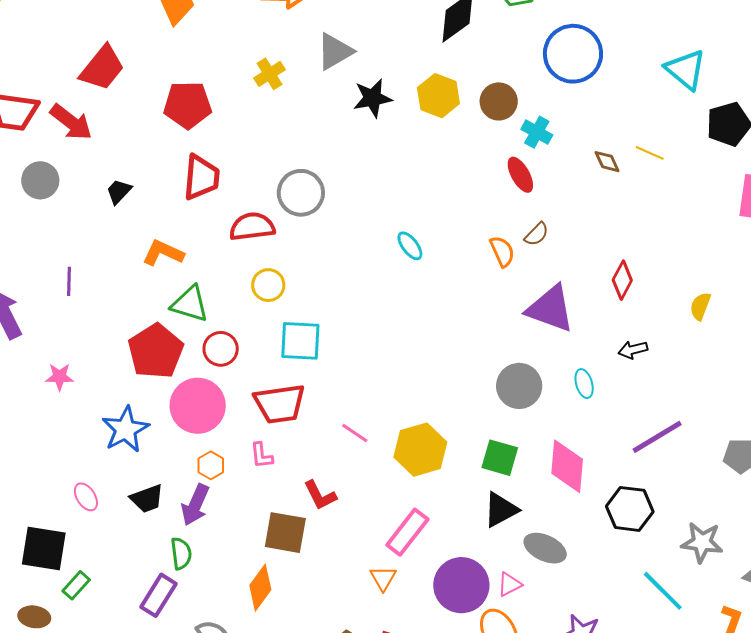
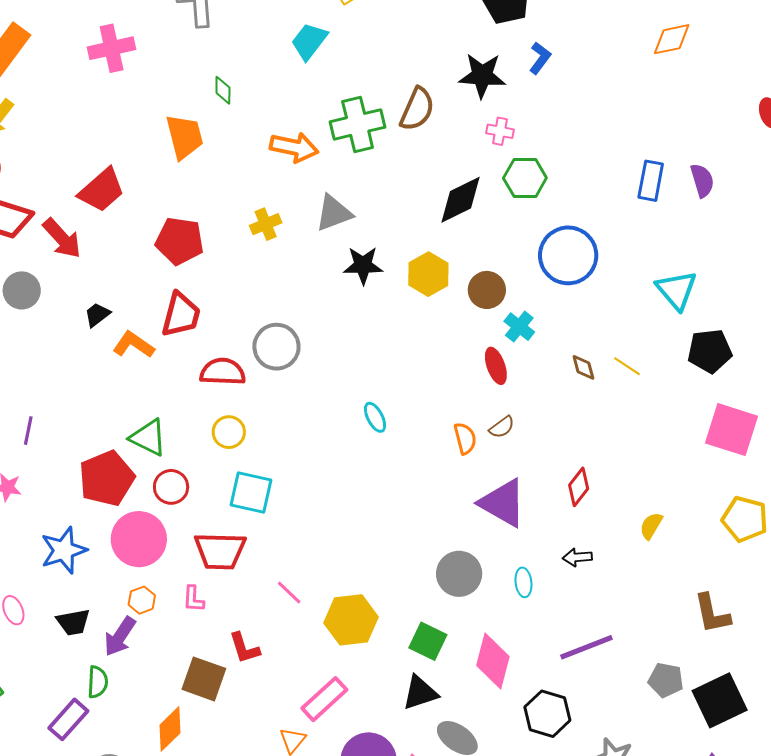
orange L-shape: (163, 253) -> (133, 345), moved
purple line: (69, 281) -> (28, 431), moved

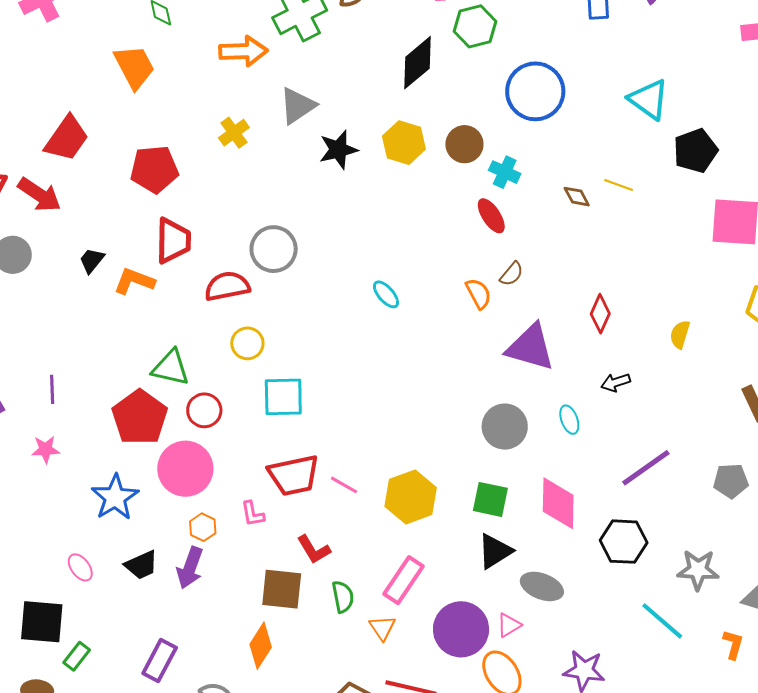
red trapezoid: (220, 551) -> (294, 475), moved
green semicircle: (98, 682) -> (343, 597), moved

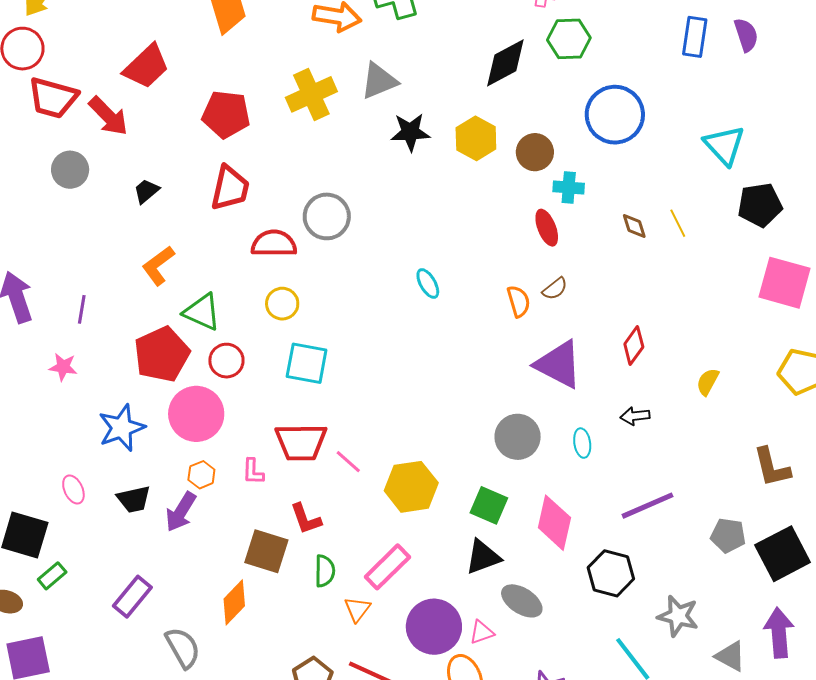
yellow cross: (234, 133) -> (311, 94), size x1.6
cyan cross: (505, 172) -> (569, 188), turned -32
yellow line: (619, 185) -> (678, 223), turned 32
orange L-shape: (134, 281) -> (158, 266), moved, turned -69

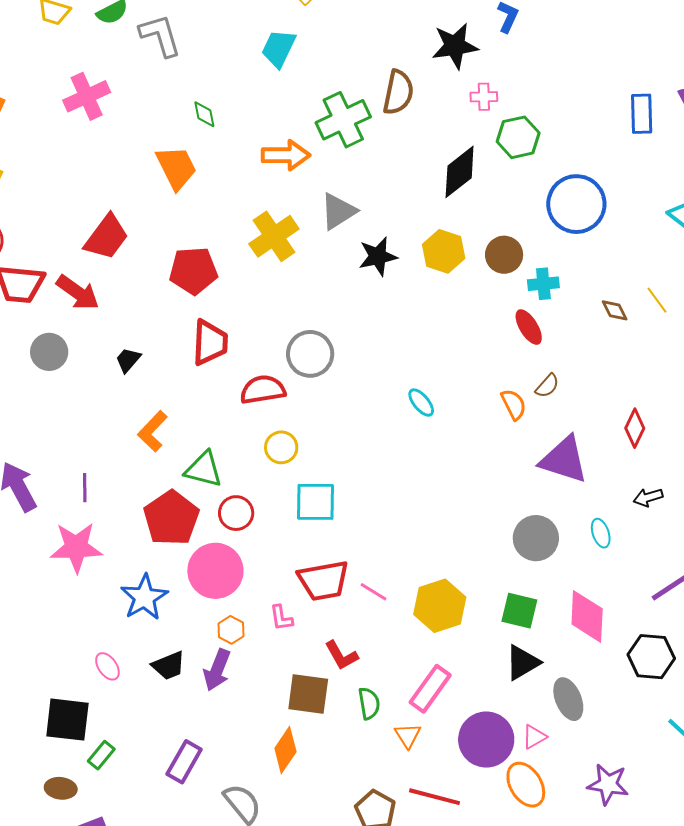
pink star: (63, 367) -> (76, 547), size x1.8
gray ellipse: (522, 601) -> (568, 699), turned 45

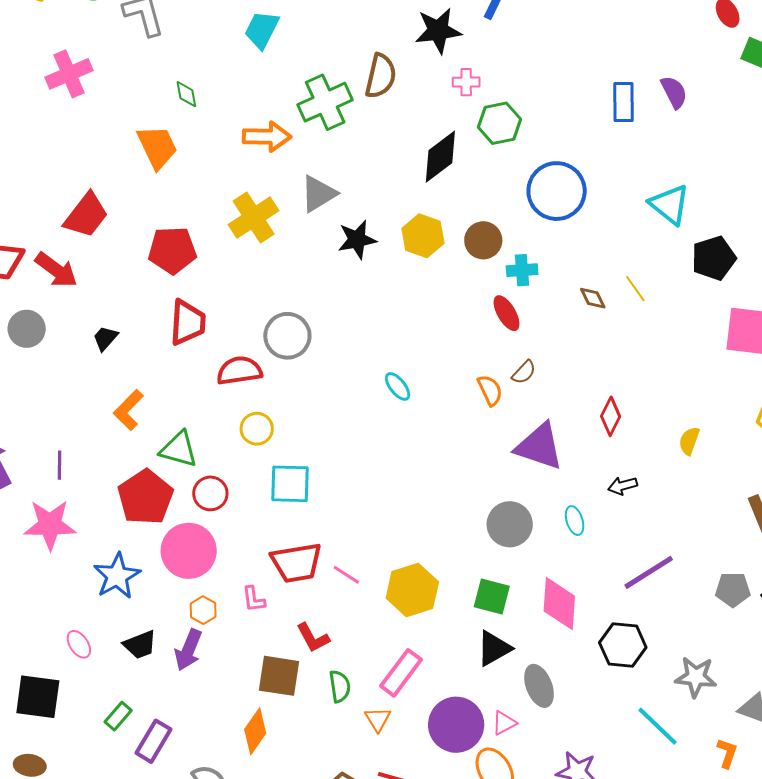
green rectangle: (101, 755) -> (118, 716), moved

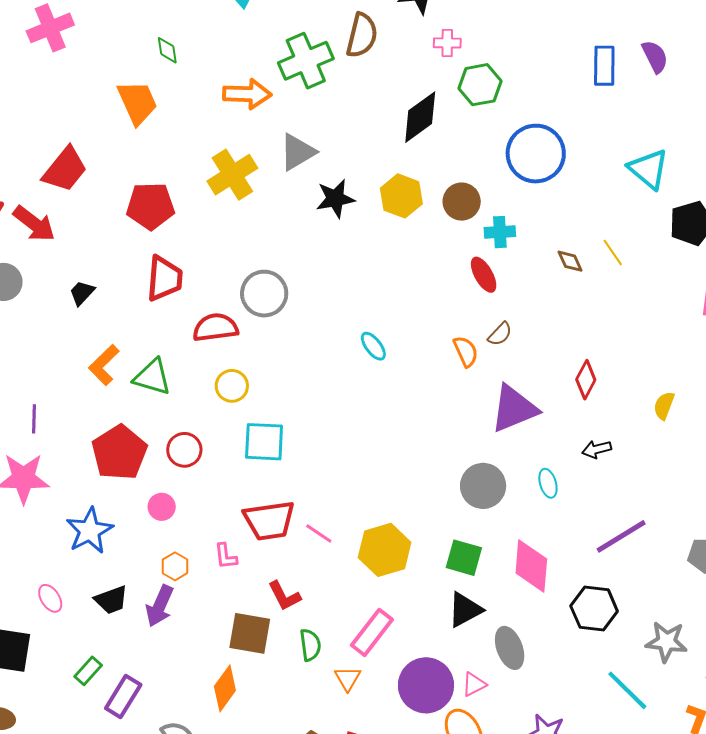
purple triangle: (539, 446) -> (514, 409), turned -42
green triangle: (179, 449) -> (152, 377), moved
pink circle: (189, 551) -> (162, 507), size x0.5

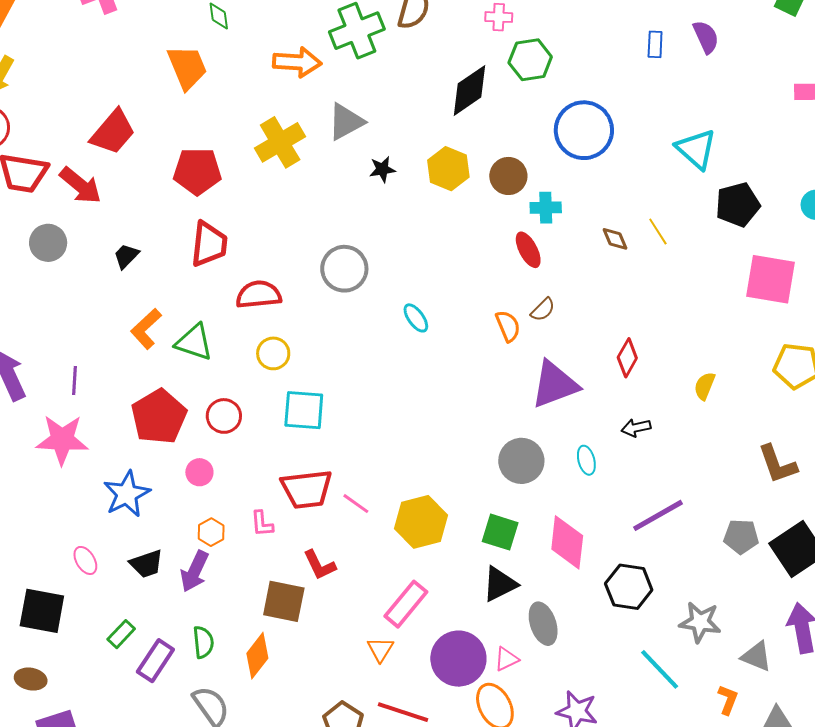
blue rectangle: (604, 66) -> (655, 44), size x0.7
black star: (335, 199) -> (382, 169), size x0.7
gray circle: (264, 294) -> (344, 269), moved
green semicircle: (310, 645) -> (203, 642), moved

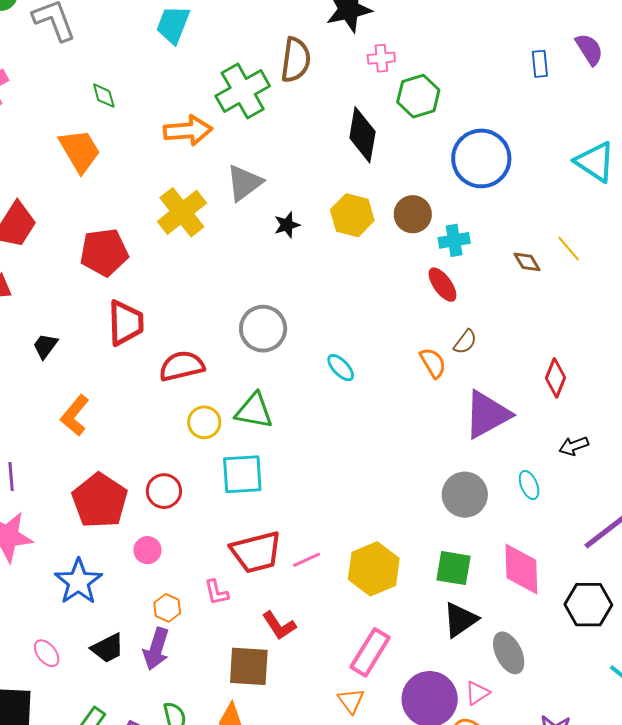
black diamond: (469, 90) -> (362, 135), turned -38
green triangle: (194, 342) -> (254, 411), moved
pink line: (356, 504) -> (307, 560), turned -52

